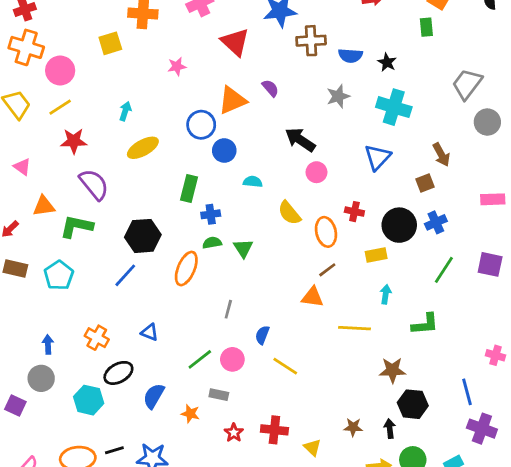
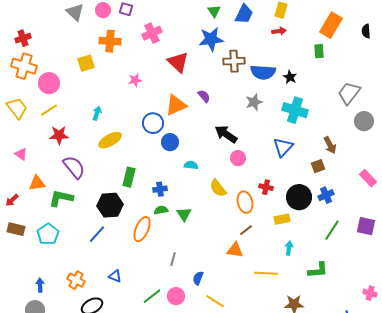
blue semicircle: (350, 56) -> (263, 72), size x1.4
green rectangle: (189, 188) -> (129, 177), moved
pink rectangle: (493, 199) -> (368, 178), turned 48

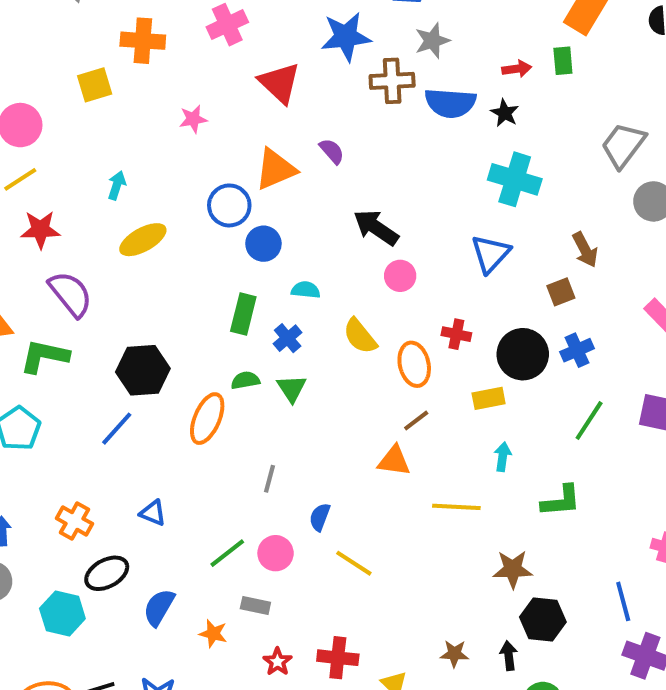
red arrow: (279, 31) -> (517, 69), moved
gray star: (254, 102) -> (432, 41), moved
green rectangle: (129, 177) -> (243, 314), moved
blue cross: (160, 189) -> (288, 338), moved, turned -32

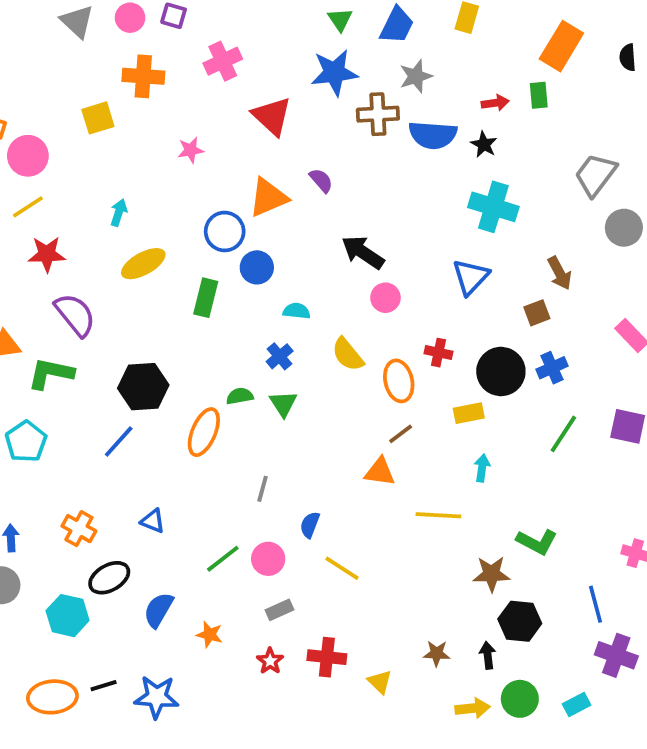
green rectangle: (243, 314) -> (206, 298), moved
green L-shape: (561, 501) -> (537, 542), moved, turned 33
gray rectangle: (255, 605) -> (280, 610), moved, turned -36

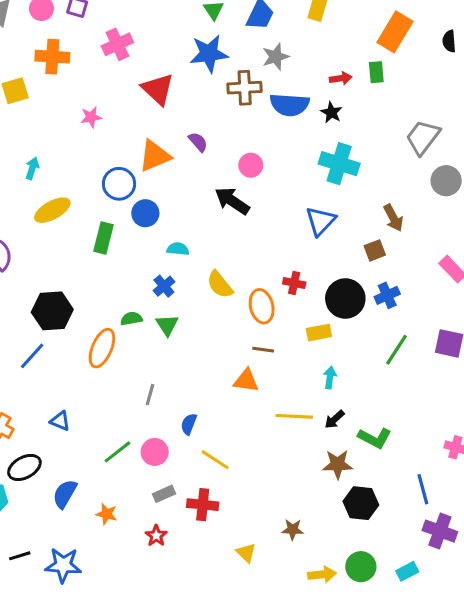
pink circle: (385, 298) -> (251, 165), moved
brown line: (401, 434) -> (263, 350), turned 45
black arrow: (488, 655) -> (334, 419), moved, turned -125
red cross: (327, 657) -> (203, 505), moved

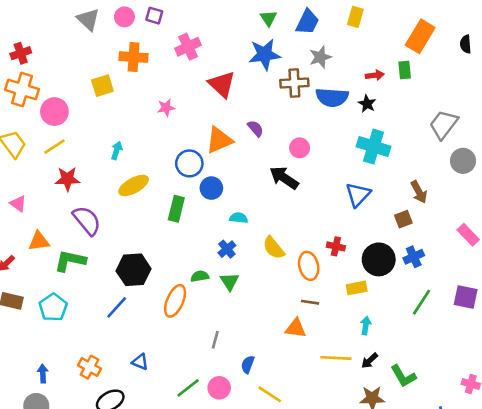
green L-shape: (375, 438) -> (403, 376), turned 32

